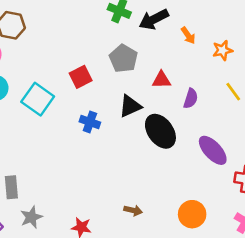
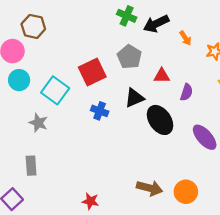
red square: (81, 77) -> (92, 72), size x1.4
brown arrow: (133, 210) -> (150, 188), moved, size x1.6
gray star: (31, 217) -> (38, 123), moved, turned -30

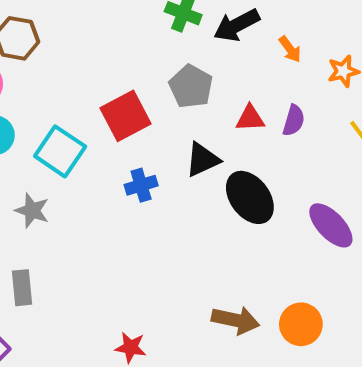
purple semicircle: (187, 92) -> (294, 120), moved
blue cross: (100, 111) -> (141, 185), turned -35

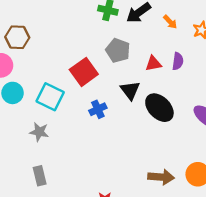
black triangle: (203, 160) -> (130, 90), turned -35

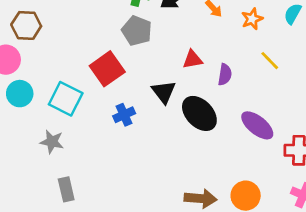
gray pentagon: (118, 50) -> (137, 31), moved
purple semicircle: (178, 61) -> (225, 75), moved
gray rectangle: (40, 176) -> (66, 189), moved

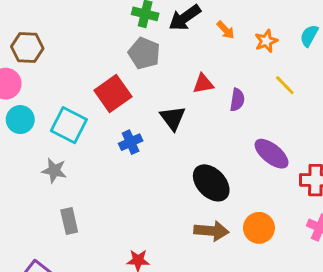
black ellipse: (199, 113) -> (211, 183), moved

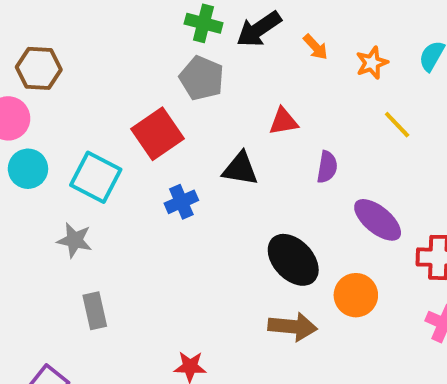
purple semicircle: (237, 100) -> (327, 167), moved
black triangle: (173, 118) -> (240, 169), turned -44
orange circle: (259, 228) -> (356, 295), moved

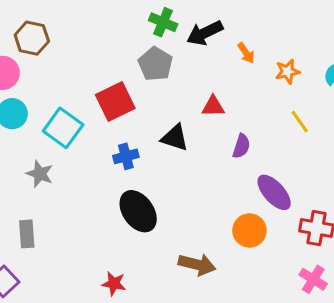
black ellipse: (293, 260) -> (138, 211), moved
orange circle: (356, 295) -> (249, 230), moved
gray rectangle: (95, 311) -> (27, 234), moved

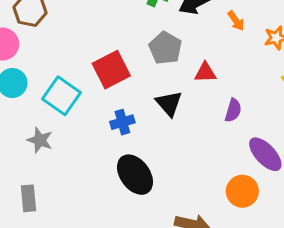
gray pentagon: (155, 64) -> (165, 48), moved
black triangle: (175, 138) -> (169, 103), turned 32

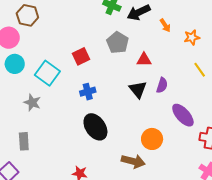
red square: (111, 70) -> (81, 56), size x0.7
black triangle: (169, 103) -> (138, 89), moved
orange circle: (242, 191) -> (152, 139), moved

